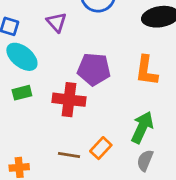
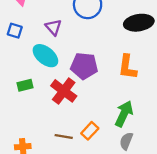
cyan ellipse: (22, 57) -> (45, 56), moved
red cross: (69, 100) -> (64, 91), turned 30

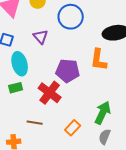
cyan ellipse: (45, 56) -> (20, 64), moved, turned 35
orange L-shape: (127, 67) -> (99, 60), moved
brown line: (64, 136) -> (35, 123), moved

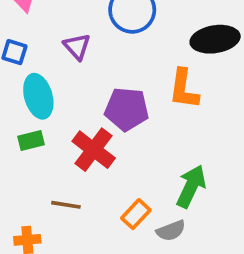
gray semicircle: (105, 137) -> (171, 231), moved, turned -133

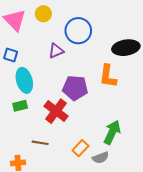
purple triangle: (77, 47) -> (56, 51), moved, turned 49

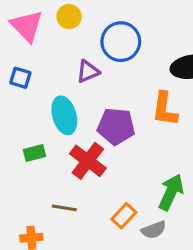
cyan ellipse: (24, 80) -> (64, 115), moved

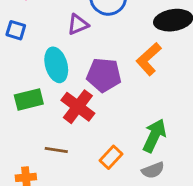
orange L-shape: (165, 109) -> (149, 59), turned 40
green rectangle: (35, 153) -> (29, 99), size x1.4
gray semicircle: (154, 230) -> (153, 170), moved

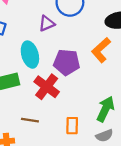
orange rectangle: (111, 157) -> (72, 126), turned -42

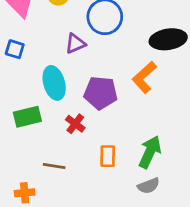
red cross: (47, 87) -> (75, 124), size x0.6
orange rectangle: (72, 126) -> (108, 156), moved

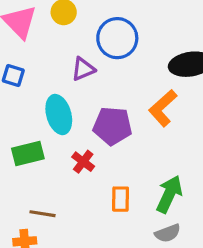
brown line: (54, 166) -> (43, 214), moved

